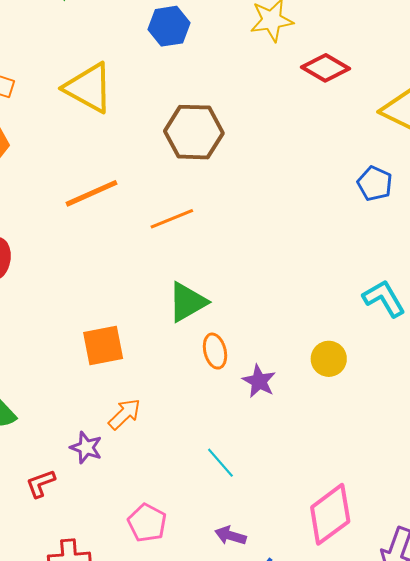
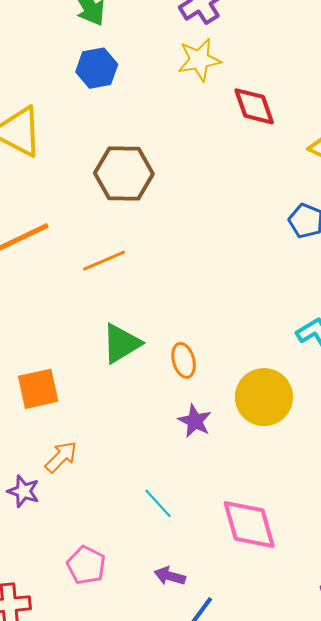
red diamond: (326, 68) -> (254, 106), turned 42
orange ellipse: (215, 351) -> (184, 360), moved
yellow circle: (329, 359) -> (264, 397), size x1.6
pink diamond: (330, 514) -> (249, 525), moved, turned -68

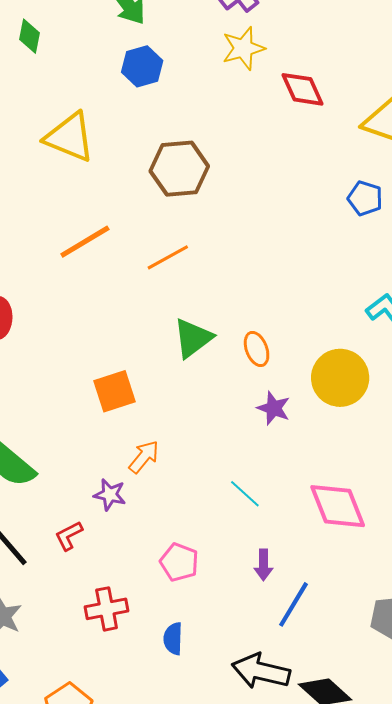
purple arrow: (170, 576) -> (263, 565), turned -100

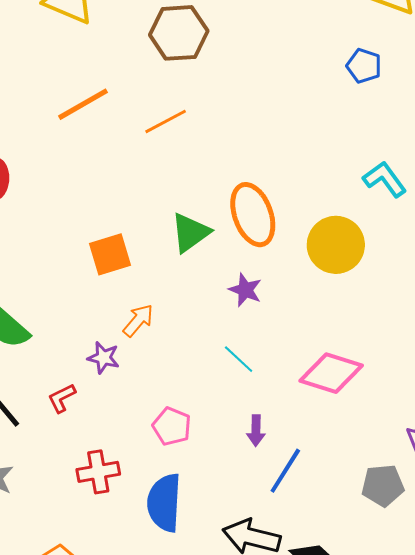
green triangle: (193, 338) -> (190, 233), moved
orange ellipse: (257, 349) -> (253, 215), size x1.8
purple star: (274, 408) -> (245, 290), moved
pink diamond: (338, 506) -> (331, 373), turned -52
blue semicircle: (173, 639) -> (164, 503), size x1.8

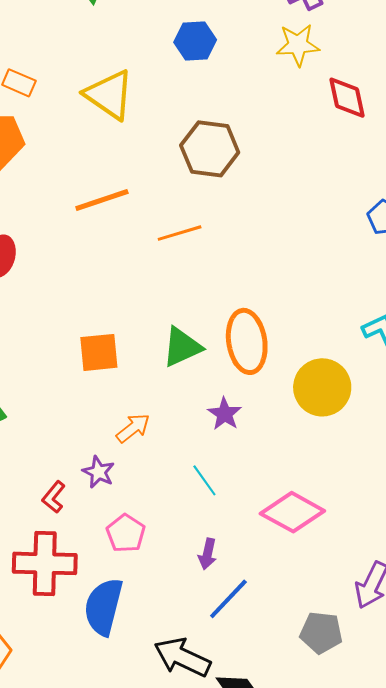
orange arrow: (138, 320) -> (133, 428), moved
purple star: (103, 358) -> (98, 472), moved
red L-shape: (62, 398) -> (54, 497), moved, turned -36
red cross: (98, 472) -> (45, 563), size x1.5

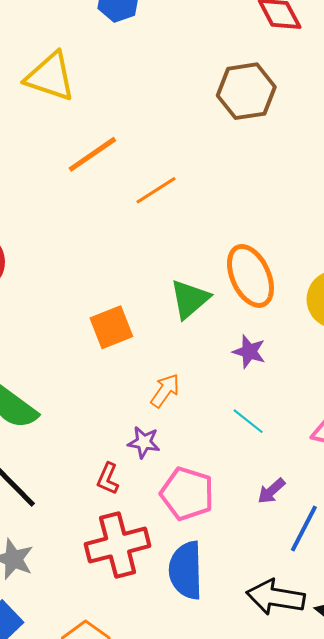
brown hexagon: (210, 149) -> (246, 91), moved
orange line: (102, 200) -> (92, 154), moved
pink pentagon: (126, 533) -> (187, 494), size x1.4
purple arrow: (207, 554) -> (271, 491), turned 52

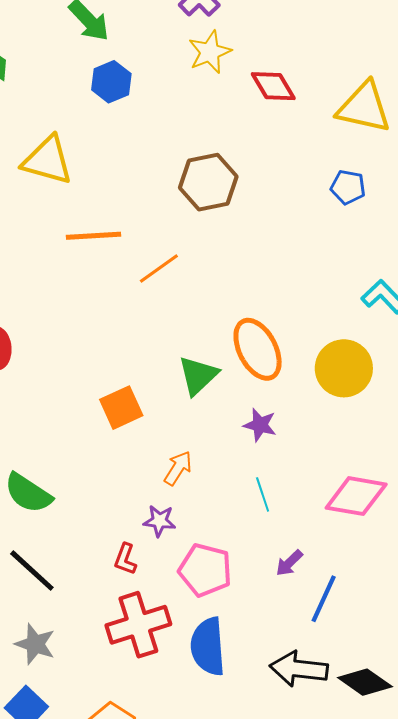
brown hexagon: (246, 91) -> (208, 182), moved
orange line: (92, 154) -> (94, 236), turned 34
cyan line: (248, 421) -> (263, 494), turned 36

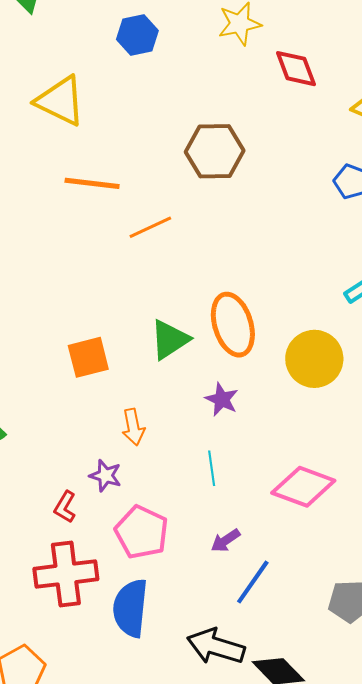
orange arrow: (178, 468) -> (133, 427), turned 126

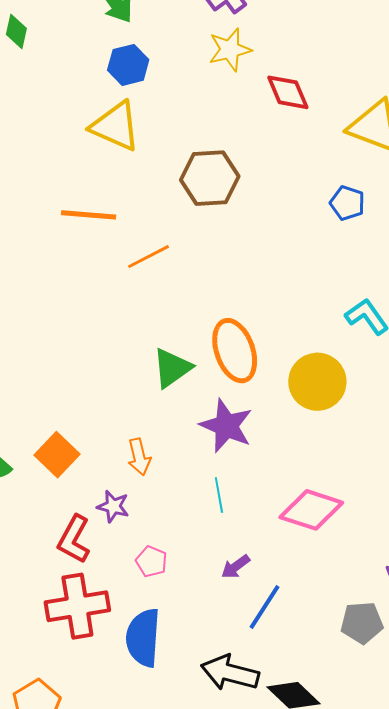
yellow triangle: (60, 101) -> (116, 126), moved
orange square: (88, 357) -> (57, 455), moved, turned -30
purple star: (222, 399) -> (226, 426), size x1.6
red L-shape: (65, 507) -> (74, 539), size x1.5
pink pentagon: (142, 532) -> (151, 562), size x0.6

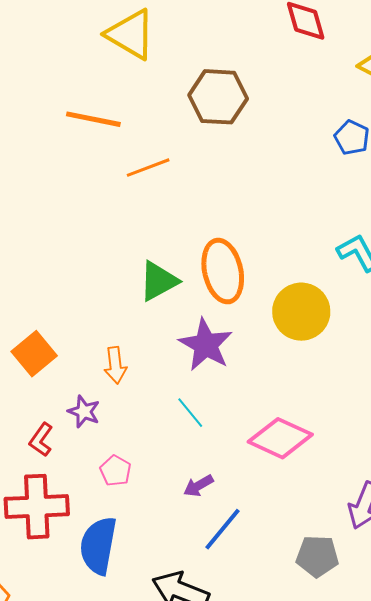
cyan line: (219, 495) -> (190, 413), turned -36
red L-shape: (74, 539) -> (41, 440), size x0.7

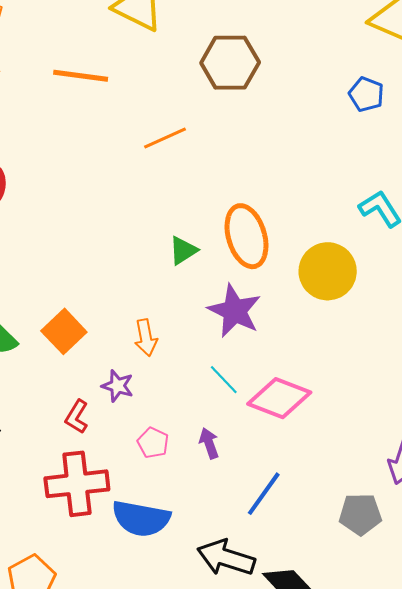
orange line: (93, 119) -> (81, 76), moved
green triangle: (158, 281) -> (183, 251), size x0.7
pink diamond: (280, 438) -> (279, 398), moved
purple arrow: (198, 486) -> (209, 443), moved, turned 104
blue semicircle: (98, 546) -> (141, 519), turned -86

